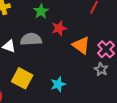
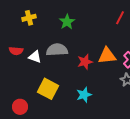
red star: (59, 28) -> (85, 62), moved
orange triangle: (81, 45) -> (107, 56), turned -42

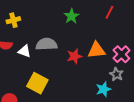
yellow cross: (29, 18) -> (13, 20), moved
green star: (67, 22) -> (71, 16), moved
cyan star: (84, 95) -> (103, 89), moved

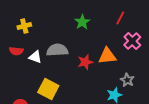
pink cross: (121, 54) -> (132, 41), moved

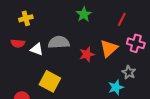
red line: (120, 18) -> (122, 19), moved
pink cross: (132, 41) -> (136, 43), moved, turned -30
orange triangle: (107, 56) -> (109, 48), turned -36

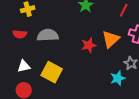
gray semicircle: (59, 42) -> (48, 35), moved
white triangle: (37, 49) -> (24, 66), moved, turned -32

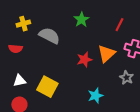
gray semicircle: (48, 35) -> (49, 36), moved, turned 30
cyan star: (118, 78) -> (95, 96), moved

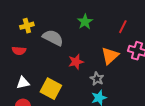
red star: (84, 60) -> (76, 62), moved
gray star: (126, 78) -> (97, 79), moved

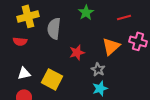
yellow cross: (27, 26) -> (28, 16), size x1.5
red line: (123, 27) -> (124, 17), turned 48
gray semicircle: (53, 38) -> (54, 28), turned -110

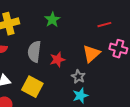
green star: (86, 12) -> (52, 20), moved
gray semicircle: (54, 28) -> (34, 52), moved

